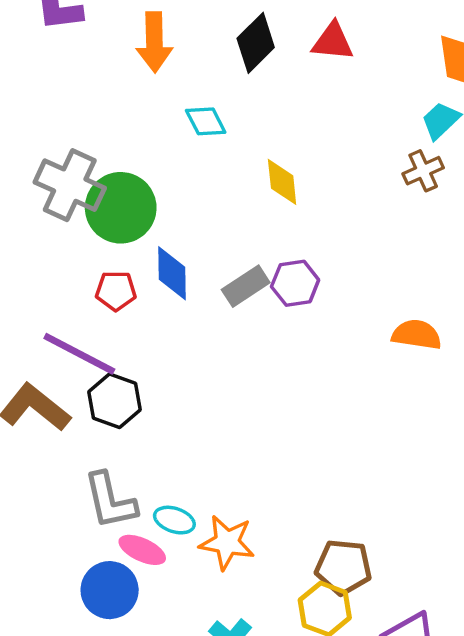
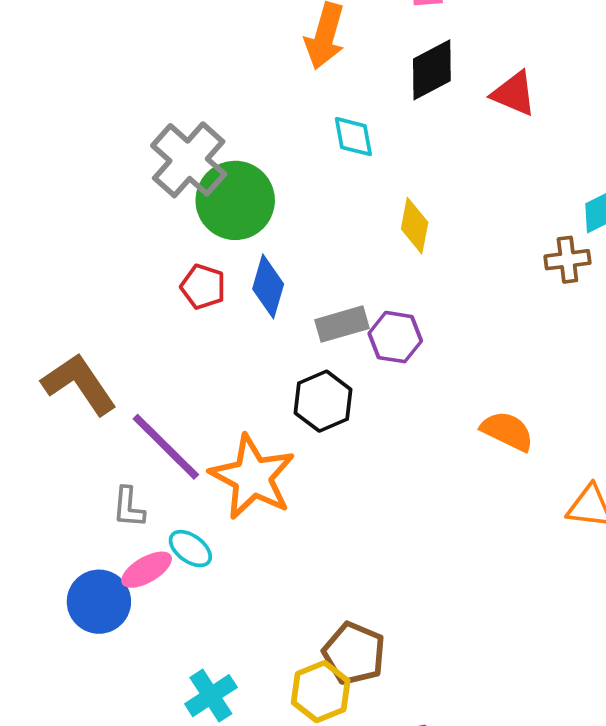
purple line: (79, 354) -> (166, 447), moved
black hexagon: (115, 401) -> (323, 401), moved
gray L-shape: (110, 501) -> (129, 507), size x0.6
orange star: (227, 542) -> (252, 477), moved, size x1.4
pink ellipse: (142, 550) -> (147, 570), turned -72

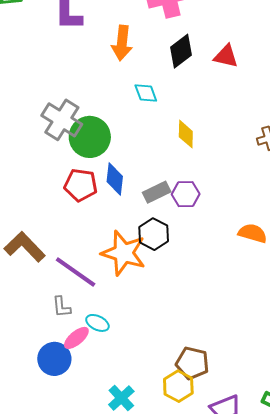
red pentagon: (203, 287) -> (81, 185), size x1.4
orange star: (252, 477) -> (124, 253), moved

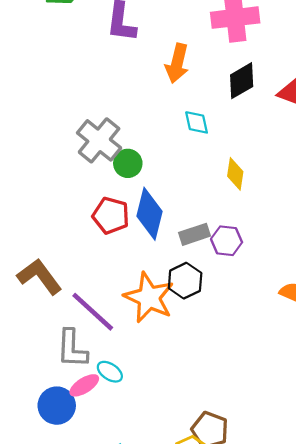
green circle: (90, 137) -> (128, 163), size x0.6
blue diamond: (115, 179) -> (150, 214), size x1.4
gray L-shape: (61, 307) -> (72, 349), size x1.6

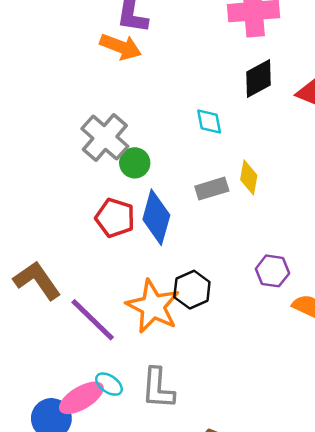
orange arrow: (177, 63) -> (121, 47), moved, turned -84
gray rectangle: (194, 234) -> (212, 189), moved
purple hexagon: (227, 241) -> (272, 271), moved
gray L-shape: (72, 349) -> (158, 388), moved
pink ellipse: (84, 385) -> (81, 398), size x1.4

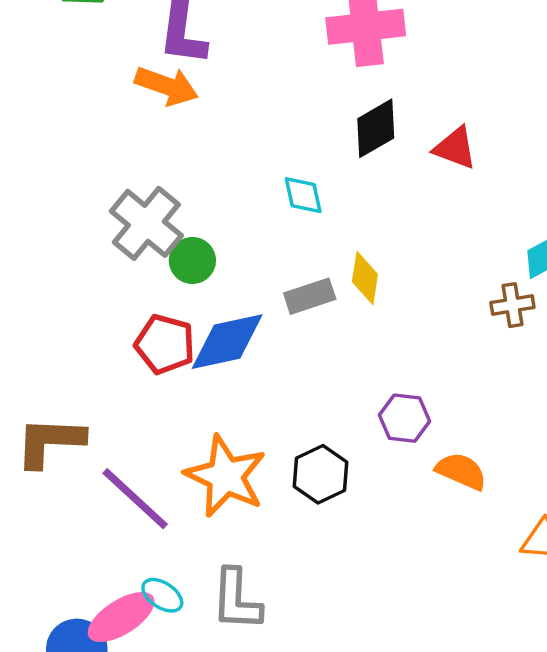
blue diamond: (156, 217) -> (227, 342), turned 64
brown L-shape: (37, 281) -> (50, 442), turned -51
black hexagon: (192, 290) -> (321, 474), moved

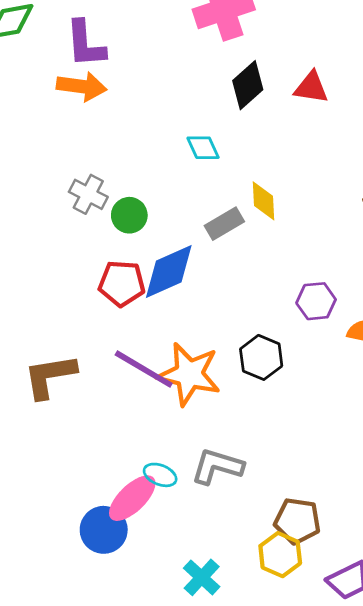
gray cross: (146, 223) -> (88, 194), size x0.7
purple line: (135, 499) -> (144, 369), moved
gray L-shape: (236, 600) -> (217, 466), turned 116

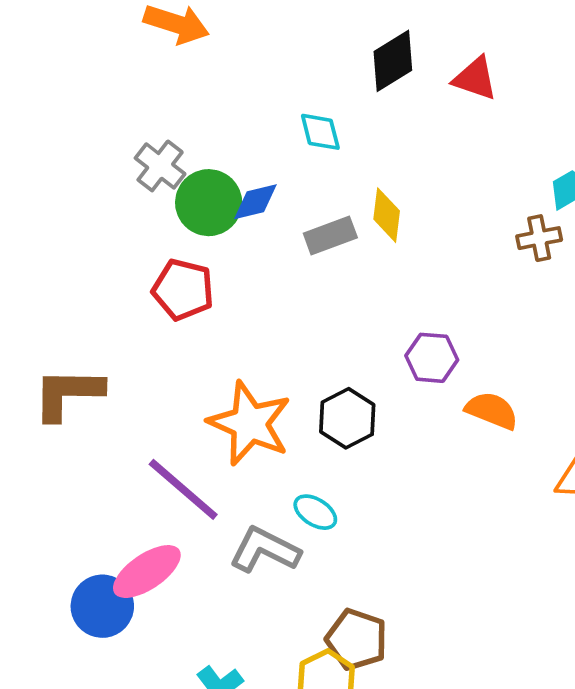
green circle: (129, 215) -> (209, 203), size x1.4
blue diamond: (169, 271) -> (255, 202), moved, size x0.6
purple line: (144, 369) -> (183, 489), moved
cyan ellipse: (160, 475) -> (315, 512), moved

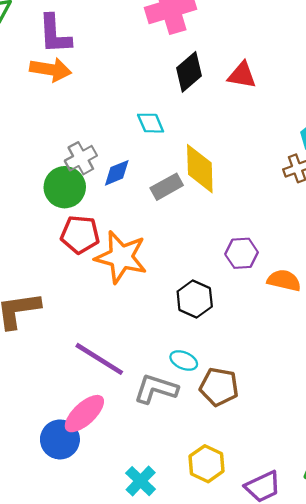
gray cross: (160, 166) -> (81, 158), moved, turned 32
green circle: (209, 203) -> (65, 187), moved
yellow diamond: (387, 215) -> (200, 169), size x1.5
orange star: (250, 423) -> (121, 257), moved
brown pentagon: (357, 639) -> (219, 387), moved

